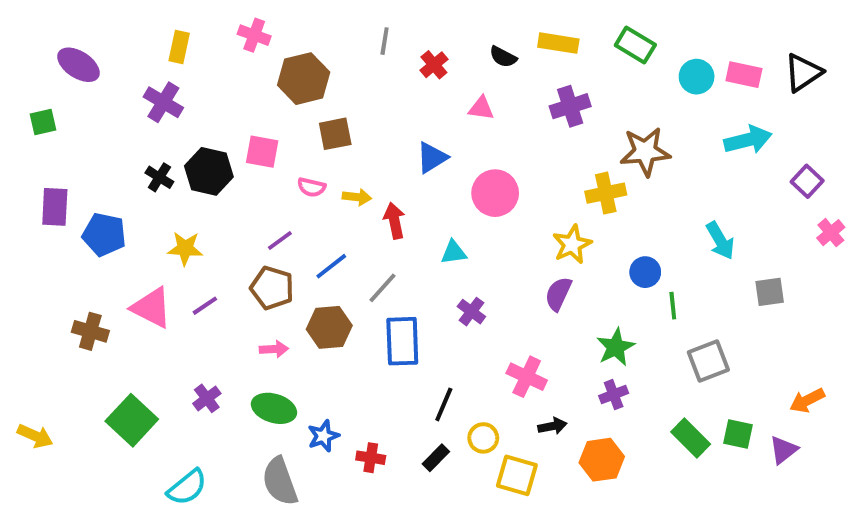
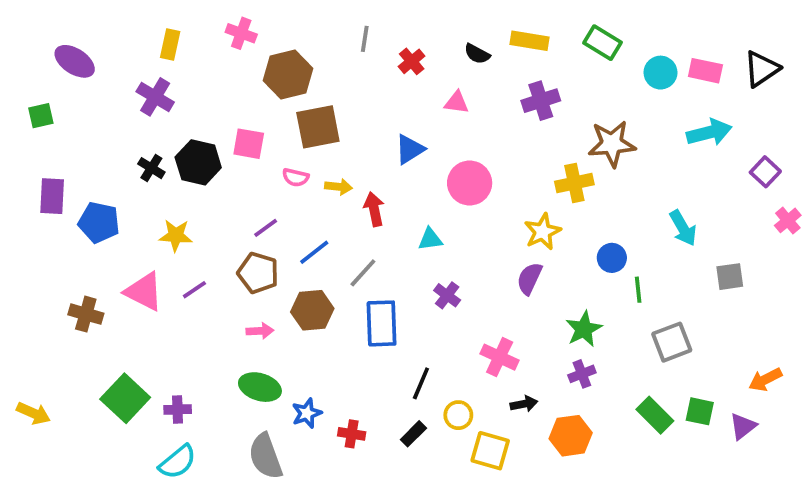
brown square: (335, 134) -> (318, 127), size x1.4
purple cross: (207, 398) -> (178, 409), moved, turned 35

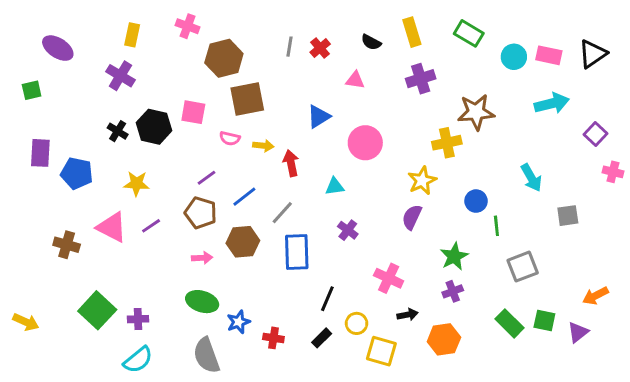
gray line: (365, 39) -> (290, 47), moved
yellow rectangle: (529, 41) -> (412, 32), turned 64
pink cross: (788, 220) -> (613, 172), turned -36

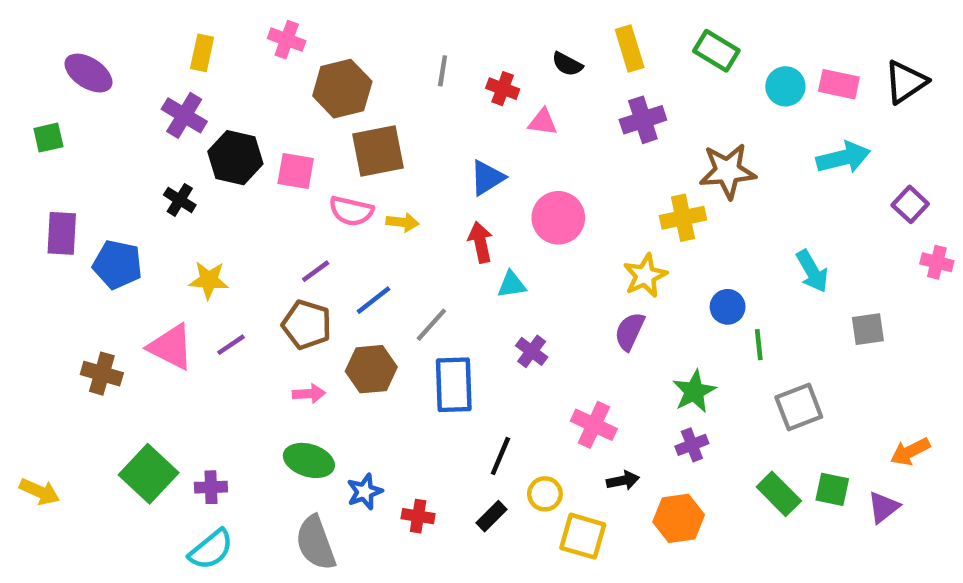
red cross: (320, 48) -> (503, 89), moved, turned -30
black hexagon: (154, 127) -> (235, 158), moved
pink semicircle: (230, 138) -> (351, 211), size x1.4
red arrow: (291, 163) -> (480, 242), moved

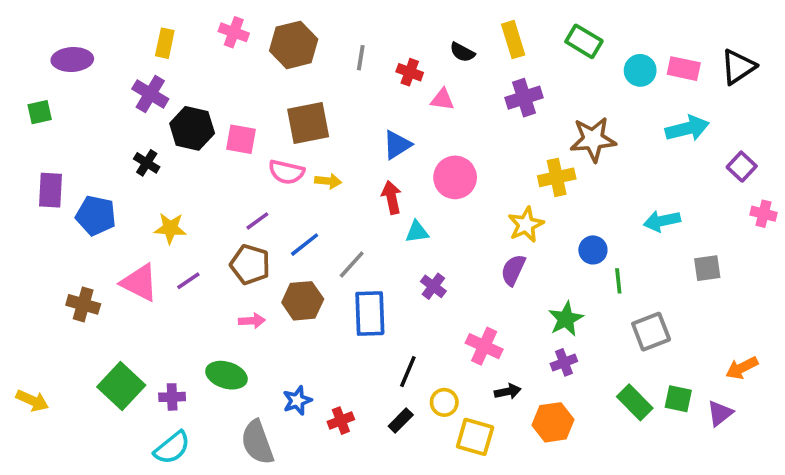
purple ellipse: (88, 73) -> (72, 59), turned -36
brown hexagon: (342, 89) -> (294, 45), moved
cyan arrow: (812, 271) -> (662, 221), turned 108
green ellipse: (309, 460) -> (227, 375), moved
red cross: (418, 516) -> (341, 421), turned -30

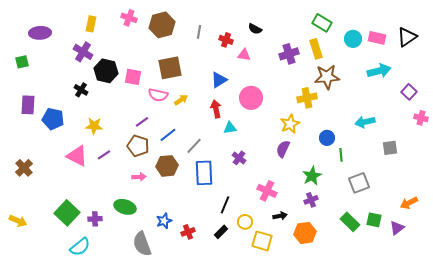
yellow rectangle: (513, 40) -> (316, 49), moved
yellow arrow: (328, 181) -> (181, 100), turned -40
brown cross: (83, 304) -> (24, 168), moved, turned 30
cyan semicircle: (172, 448) -> (80, 247), moved

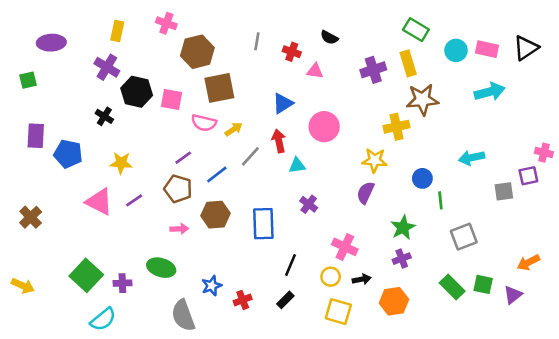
brown hexagon: (162, 25) -> (197, 52), moved
purple square: (409, 92) -> (528, 176), moved, turned 35
yellow star: (290, 124) -> (375, 160), turned 30
gray line: (194, 146) -> (250, 156), moved
yellow circle: (245, 222) -> (331, 277), moved

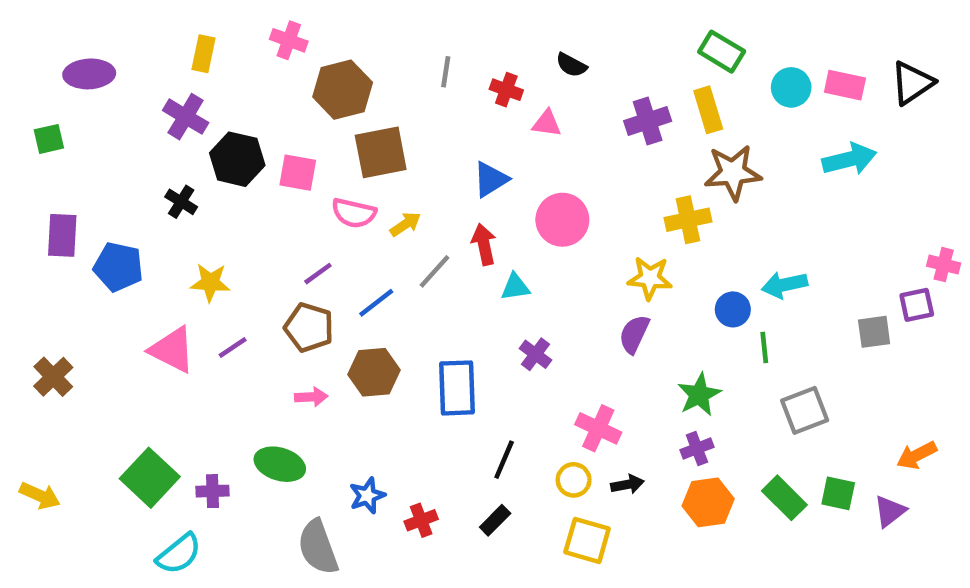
cyan arrow: (472, 158) -> (784, 285), moved
orange hexagon: (394, 301) -> (708, 502), moved

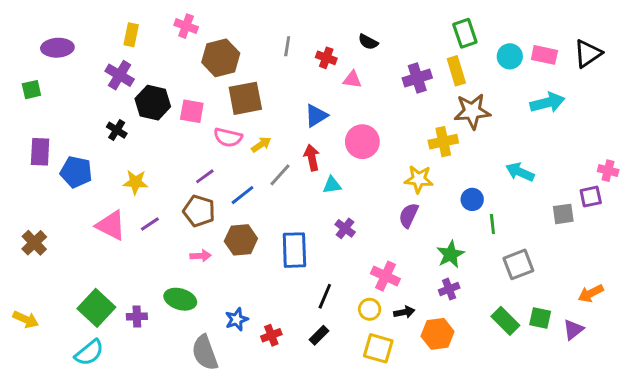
green rectangle: (722, 52) -> (465, 33), turned 40
cyan arrow: (784, 285) -> (520, 172), moved, turned 36
orange hexagon: (708, 502) -> (438, 334), moved
cyan semicircle: (179, 554) -> (89, 353), moved

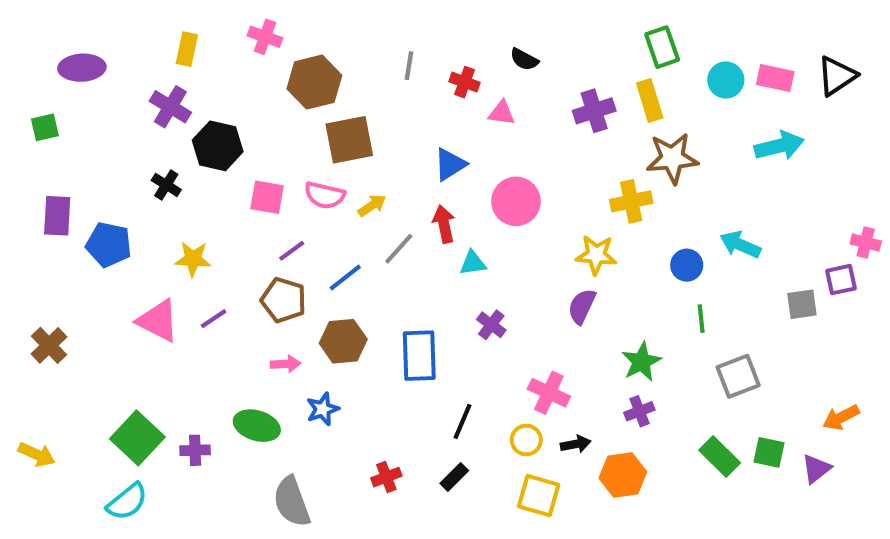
pink square: (192, 111) -> (267, 197), moved
blue circle: (472, 199) -> (687, 265), moved
blue star: (237, 319) -> (323, 409), moved

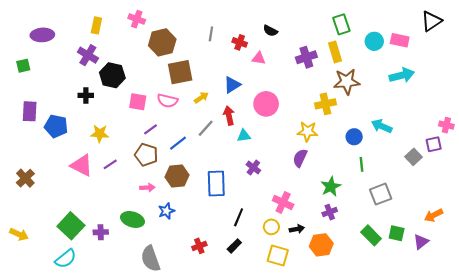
black triangle: (837, 76) -> (432, 21), moved
black cross: (166, 185) -> (86, 95), turned -32
yellow arrow: (372, 205) -> (201, 98), moved
gray square: (802, 304) -> (413, 157), turned -35

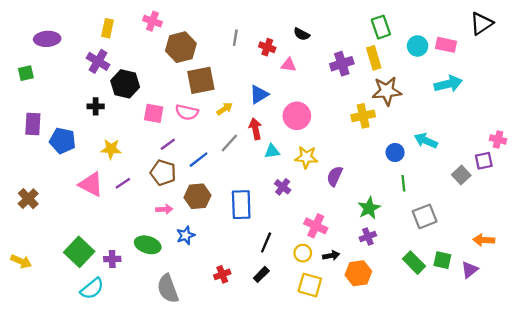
yellow star: (307, 131) -> (306, 157), moved
orange arrow: (434, 215) -> (484, 240), turned 30
cyan semicircle: (66, 259) -> (92, 289), moved

